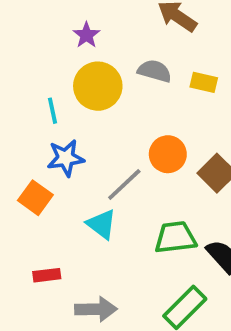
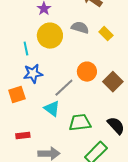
yellow rectangle: (204, 82) -> (106, 34), turned 32
orange square: (35, 198) -> (17, 95), turned 36
green trapezoid: (175, 237) -> (80, 123), moved

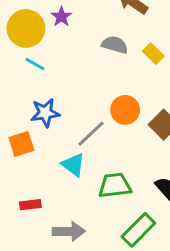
yellow circle: (50, 36) -> (26, 28), moved
cyan line: (26, 49) -> (35, 64), moved, turned -48

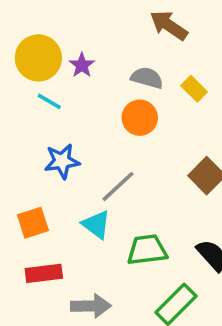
purple star: (61, 17) -> (82, 65), moved
orange circle: (125, 110) -> (140, 118), moved
orange square: (21, 144) -> (33, 223), moved
red rectangle: (30, 205) -> (44, 273), size x1.4

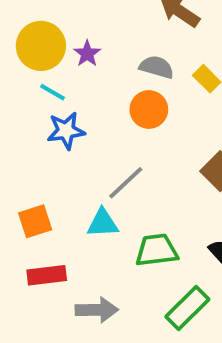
blue star: (62, 161) -> (66, 131), moved
cyan triangle: (96, 225) -> (103, 223), turned -40

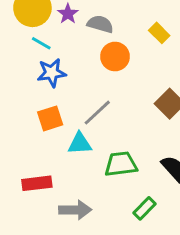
gray semicircle: (157, 67) -> (100, 24), moved
orange square: (35, 221) -> (50, 118), moved
green rectangle: (187, 308) -> (144, 208), size x0.7

